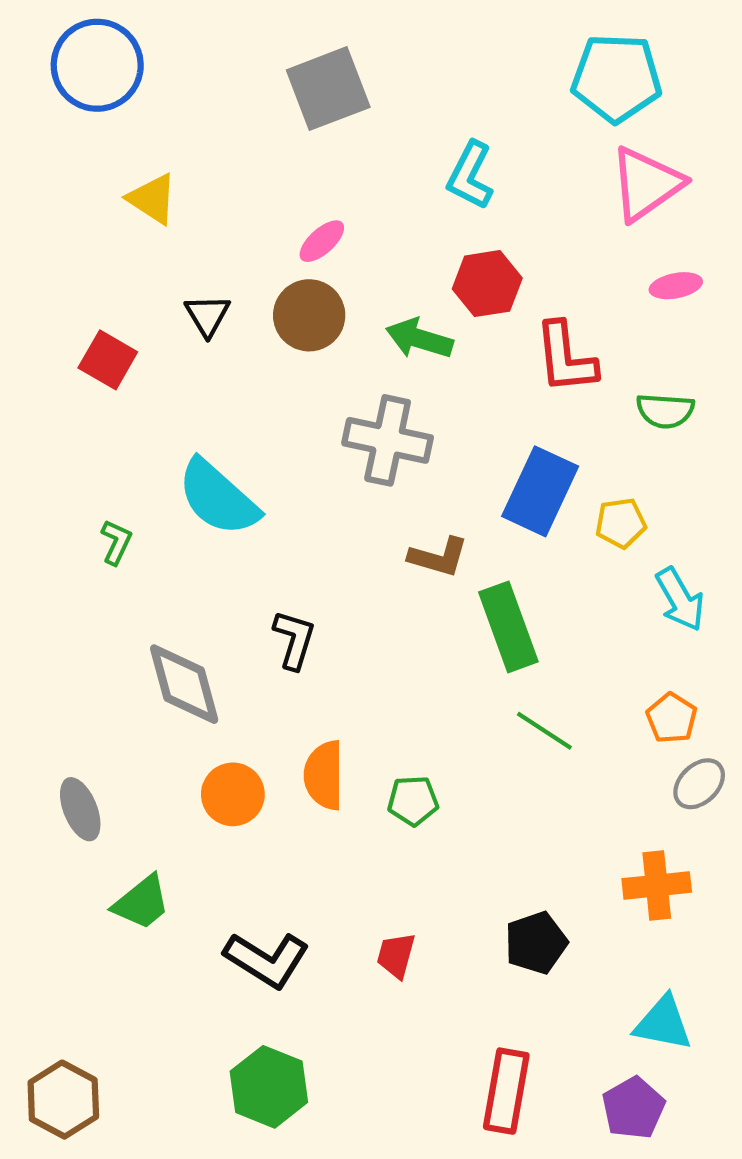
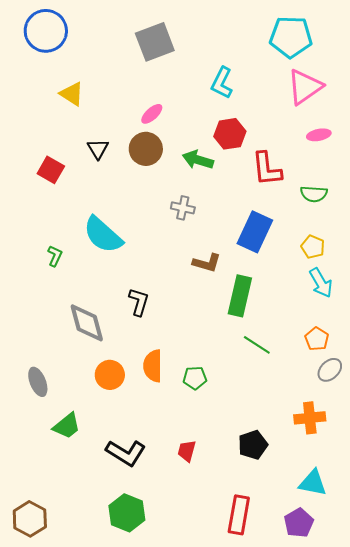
gray cross: (388, 440) -> (183, 208), size x0.6
yellow pentagon: (621, 523) -> (313, 247), moved, turned 30
green rectangle: (508, 627) -> (240, 296), turned 33

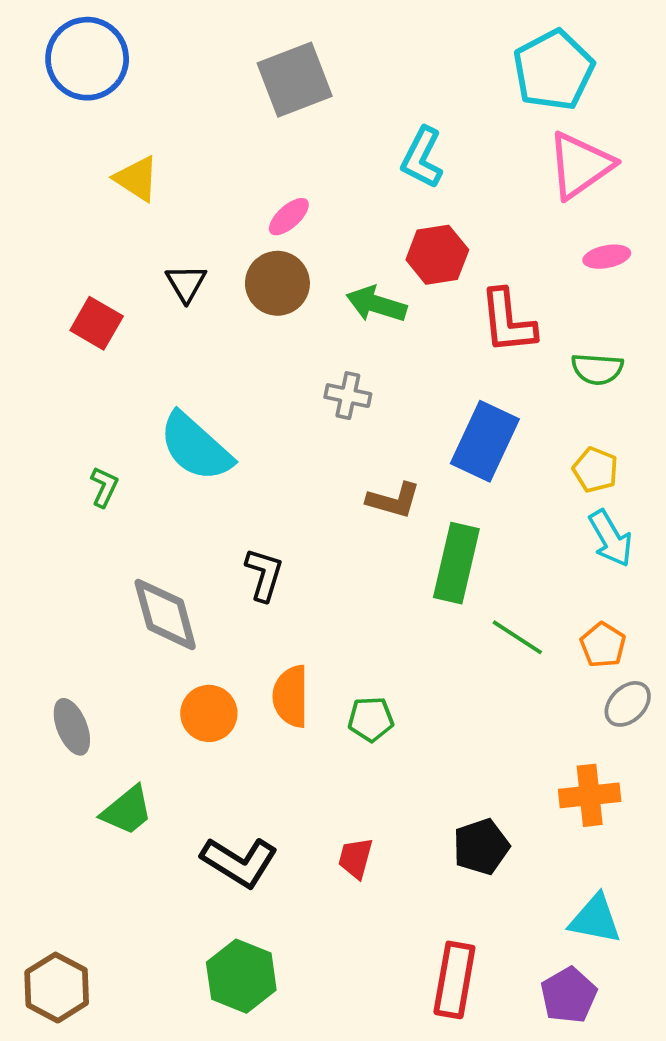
cyan pentagon: (291, 37) -> (553, 70), turned -30
green line: (257, 345) -> (517, 637), moved

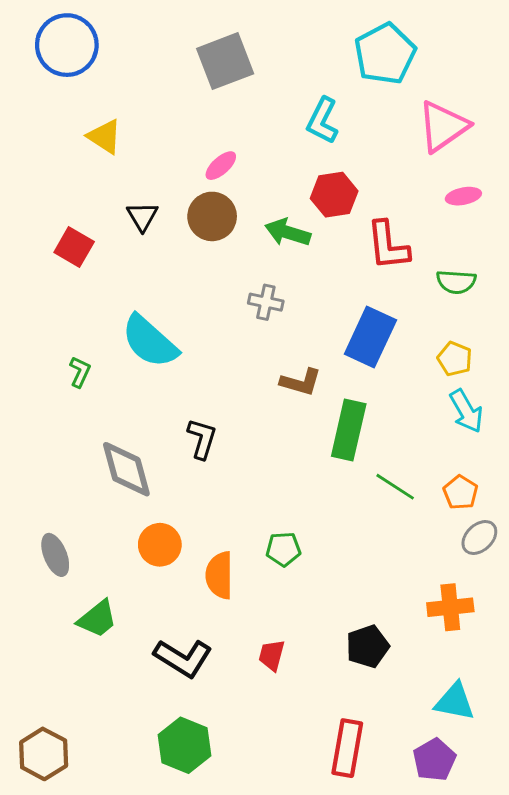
cyan pentagon: (553, 70) -> (385, 54), moved
orange semicircle: (291, 696) -> (219, 575), moved

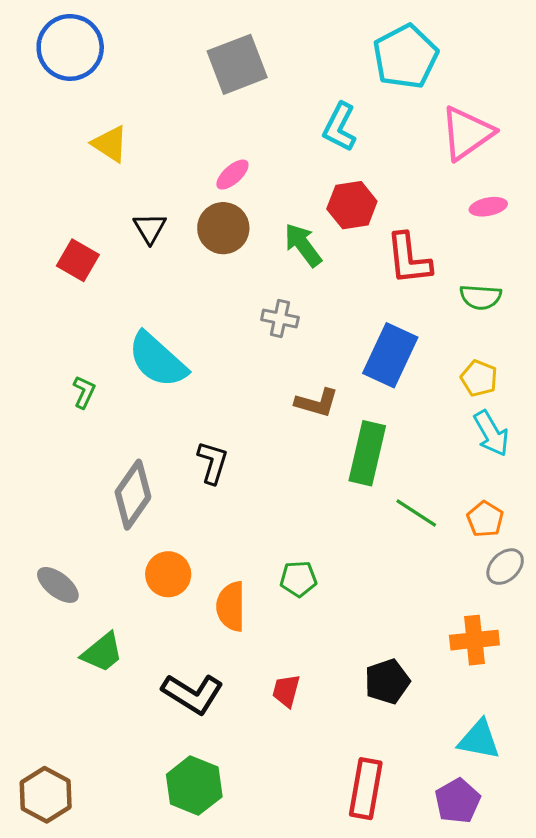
green arrow: (288, 232) -> (303, 245), turned 36
gray diamond: (126, 469) -> (133, 495), turned 50
gray ellipse: (55, 555) -> (58, 585), turned -30

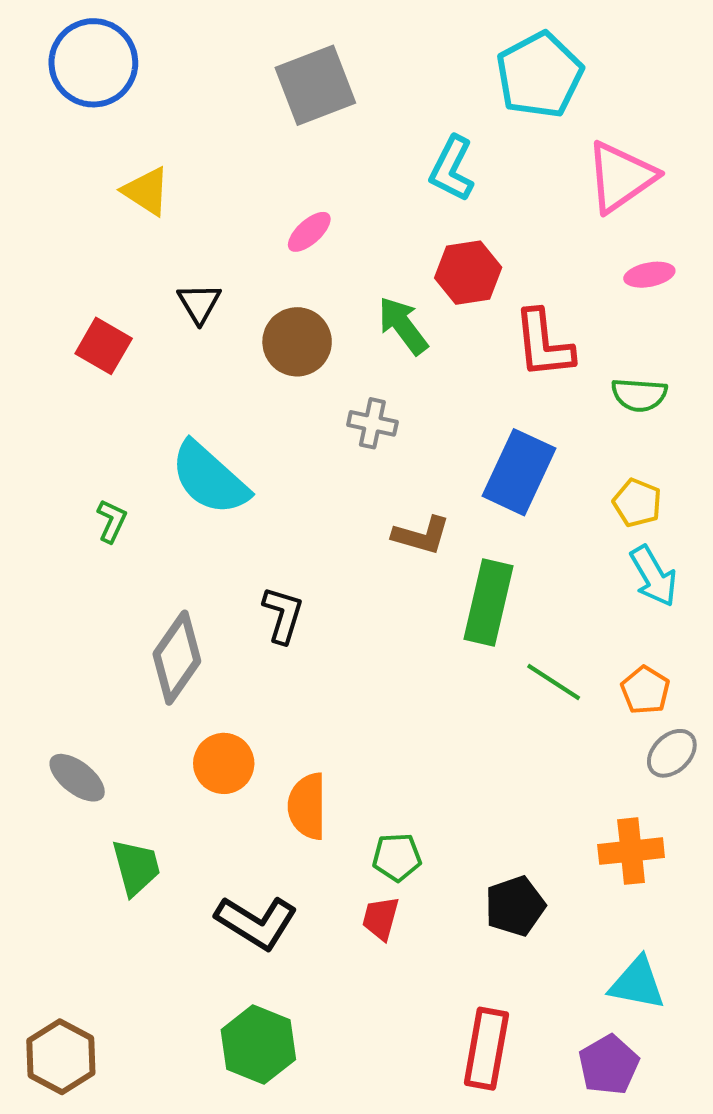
brown circle: (223, 228) -> (297, 342), moved
green pentagon: (298, 579) -> (397, 857), moved
green trapezoid: (102, 652) -> (136, 867), turned -66

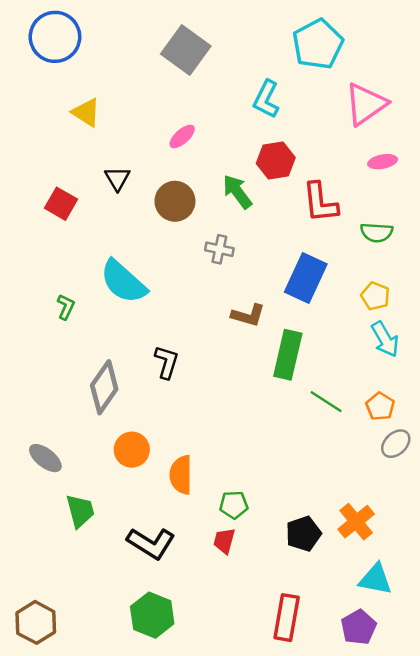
gray square: (315, 85) -> (186, 50), turned -33
orange cross: (631, 851) -> (356, 522), moved, turned -33

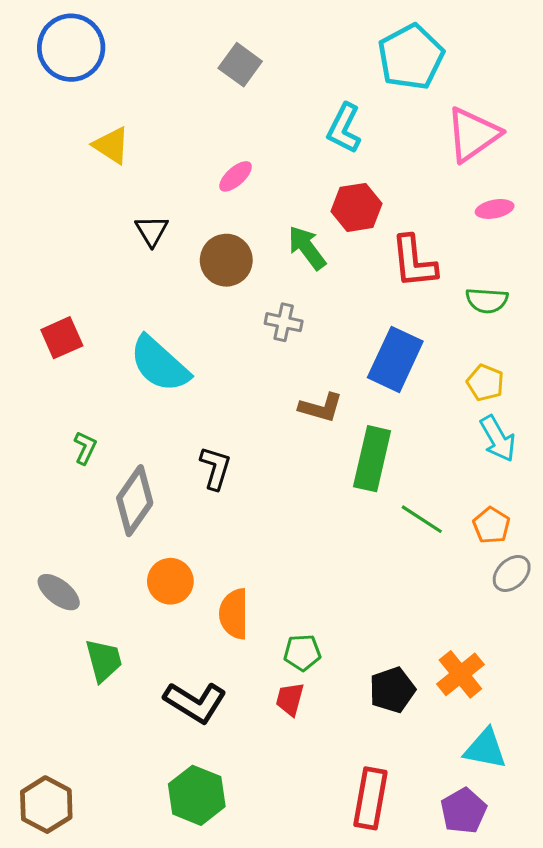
gray square: (186, 50) -> (240, 65), size x0.7
red square: (61, 204) -> (62, 338), moved, turned 36
green L-shape: (66, 307) -> (85, 448), moved

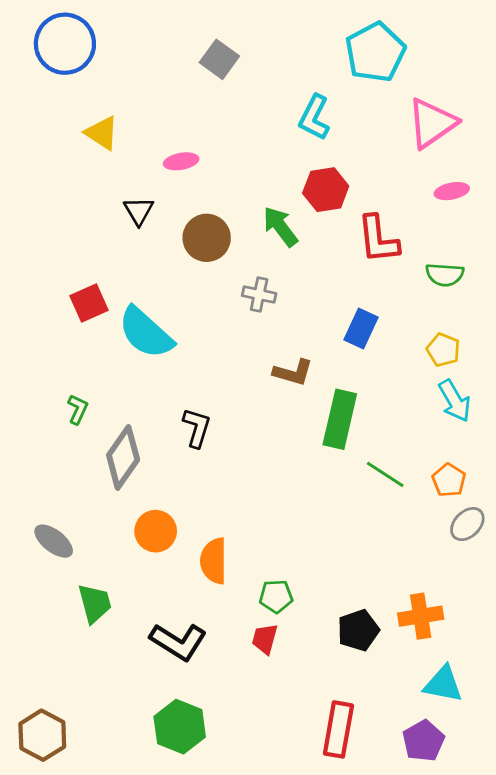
pink ellipse: (236, 176) -> (181, 161), moved, turned 32
red square: (62, 338) -> (89, 303), moved
blue rectangle: (395, 359) -> (361, 329), size x0.7
orange cross: (460, 674) -> (421, 616), turned 30

